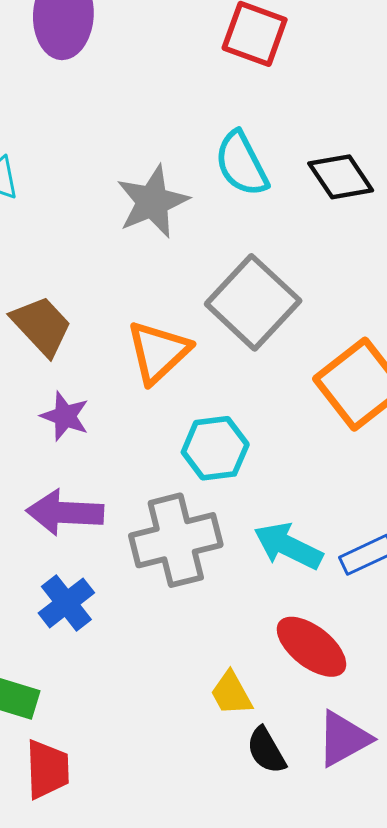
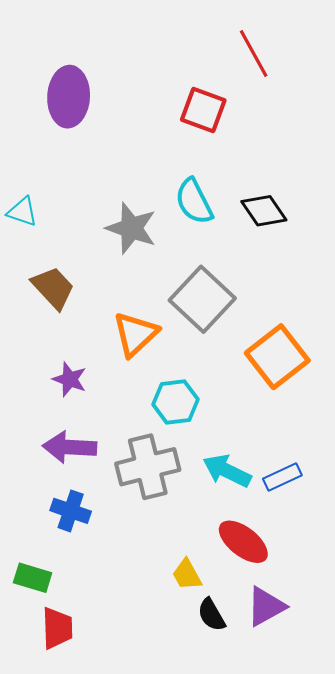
gray star: (152, 202) -> (131, 228), turned -30
brown trapezoid: (42, 326) -> (53, 288), moved
blue cross: (66, 603) -> (71, 511), turned -33

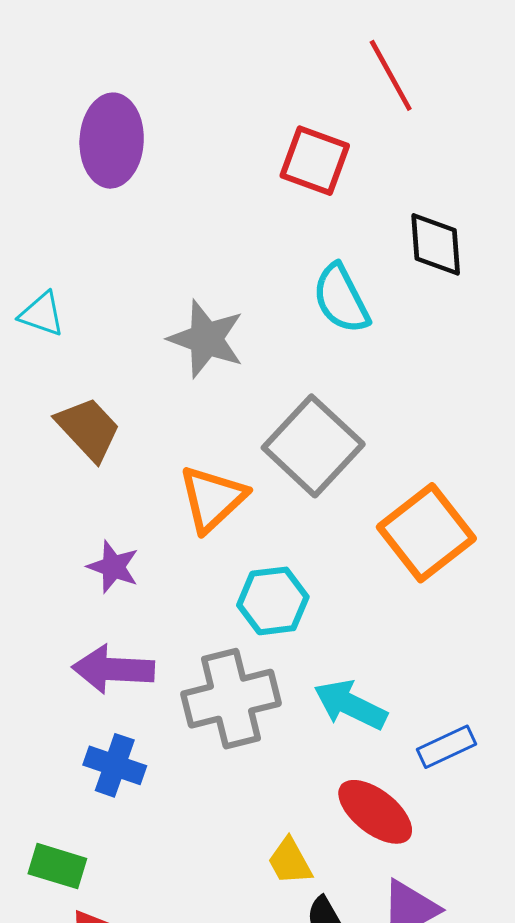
cyan semicircle: (194, 201) -> (341, 299), moved
black diamond: (264, 211) -> (436, 244), moved, turned 30
blue rectangle: (282, 477) -> (447, 747), moved

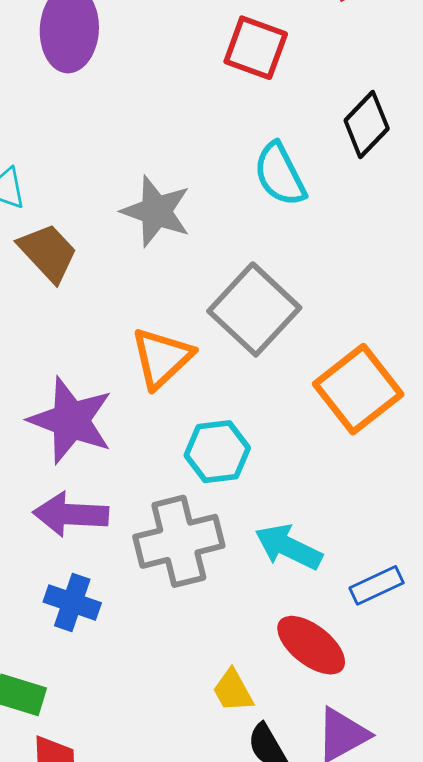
black diamond: (436, 244) -> (367, 125), turned 48
brown trapezoid: (88, 429) -> (48, 253), moved
purple star: (113, 567) -> (71, 420), size x1.8

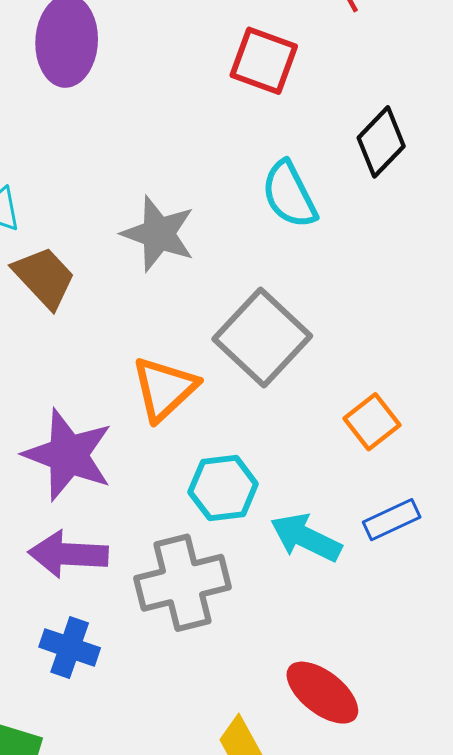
orange square: (358, 389) -> (372, 422), size x0.6
cyan arrow: (288, 547) -> (306, 538), moved
blue rectangle: (377, 585) -> (392, 520), moved

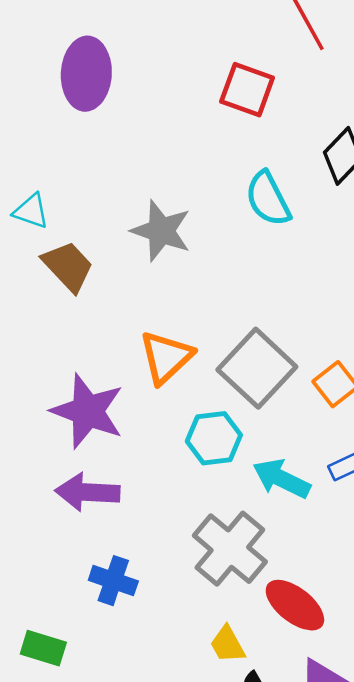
gray square: (262, 338) -> (257, 368), moved
gray cross: (182, 583) -> (230, 549), moved, turned -36
blue cross: (70, 647) -> (113, 581), moved

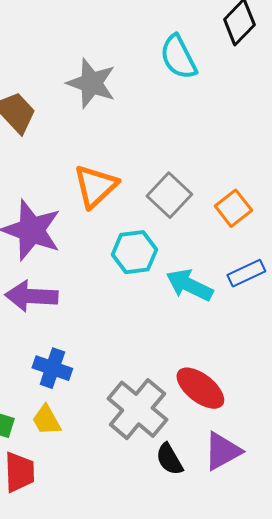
gray square: (257, 368) -> (169, 195), size x0.7
gray cross: (230, 549) -> (137, 409), moved
yellow trapezoid: (227, 644) -> (46, 420), moved

